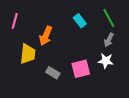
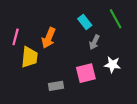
pink line: (15, 21) -> (16, 37), moved
gray arrow: (109, 40) -> (94, 42), moved
gray rectangle: (53, 73) -> (56, 86), moved, turned -40

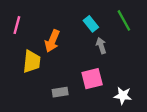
pink line: (16, 37) -> (17, 25), moved
gray arrow: (94, 42) -> (101, 46), turned 136
white star: (112, 65) -> (123, 96), moved

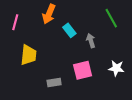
cyan rectangle: (91, 24) -> (69, 30), moved
orange arrow: (52, 41) -> (49, 14), moved
white star: (123, 96) -> (116, 68), moved

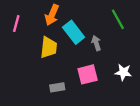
cyan rectangle: (69, 30) -> (74, 32), size x1.5
yellow trapezoid: (28, 55) -> (49, 47), moved

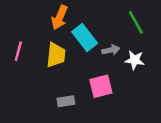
pink line: (16, 24) -> (18, 51), moved
gray arrow: (96, 43) -> (111, 50), turned 96
white star: (123, 72) -> (135, 60), moved

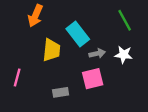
orange arrow: (60, 18) -> (35, 16), moved
gray arrow: (111, 50) -> (97, 53), moved
pink line: (18, 51) -> (17, 78), moved

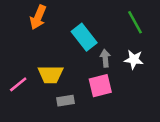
yellow trapezoid: (51, 50) -> (51, 74), moved, turned 85
gray arrow: (97, 53) -> (105, 58), turned -84
pink line: (17, 78) -> (18, 84), turned 36

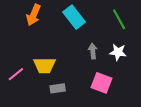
cyan rectangle: (84, 37) -> (74, 17), moved
pink square: (100, 86) -> (101, 83), moved, turned 35

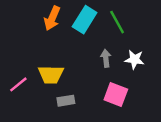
orange arrow: (34, 15) -> (52, 18), moved
cyan rectangle: (74, 17) -> (85, 20), turned 70
green line: (119, 19) -> (117, 22), moved

